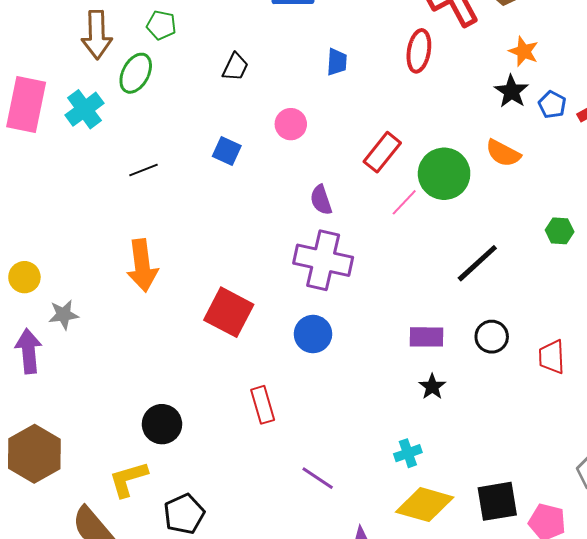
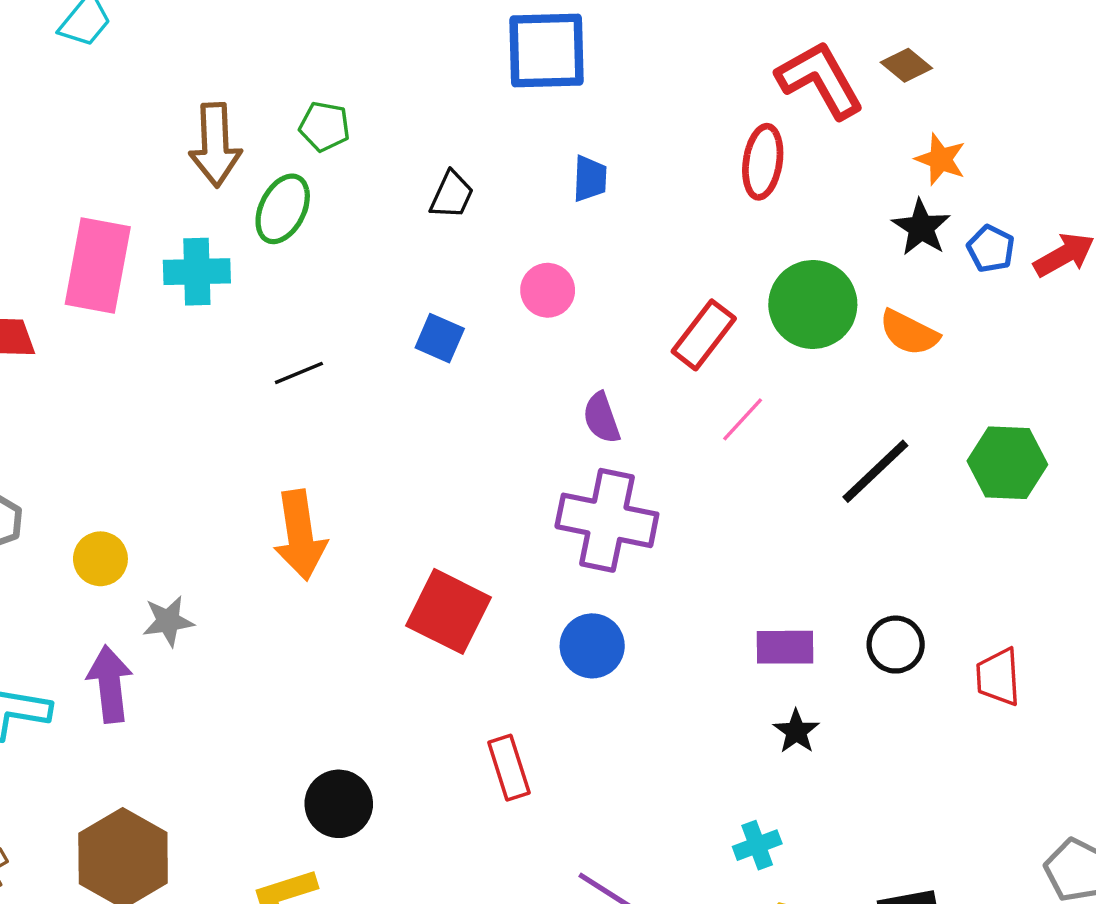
blue trapezoid: (337, 62) -> (590, 179), moved
cyan cross: (84, 109) -> (197, 272), turned 36
green circle: (444, 174) -> (813, 304), moved
green hexagon: (560, 231) -> (1007, 463), size x1.6
black line: (477, 263) -> (875, 471), moved

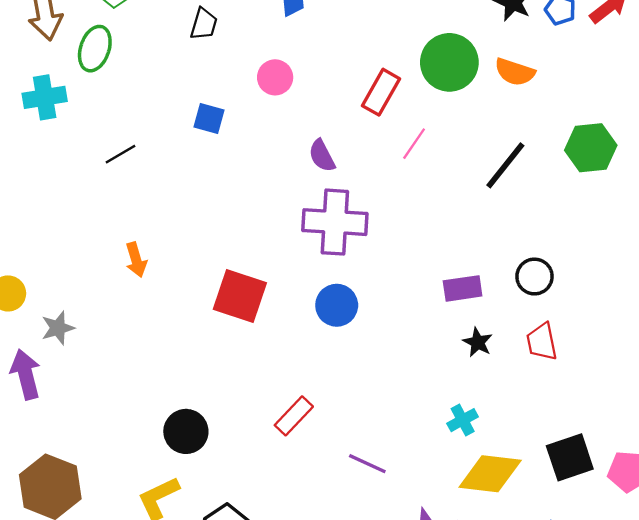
orange arrow: (300, 535) -> (136, 260), size x0.6
red trapezoid: (998, 677) -> (542, 342), moved
red rectangle: (509, 768) -> (294, 416), moved, turned 69

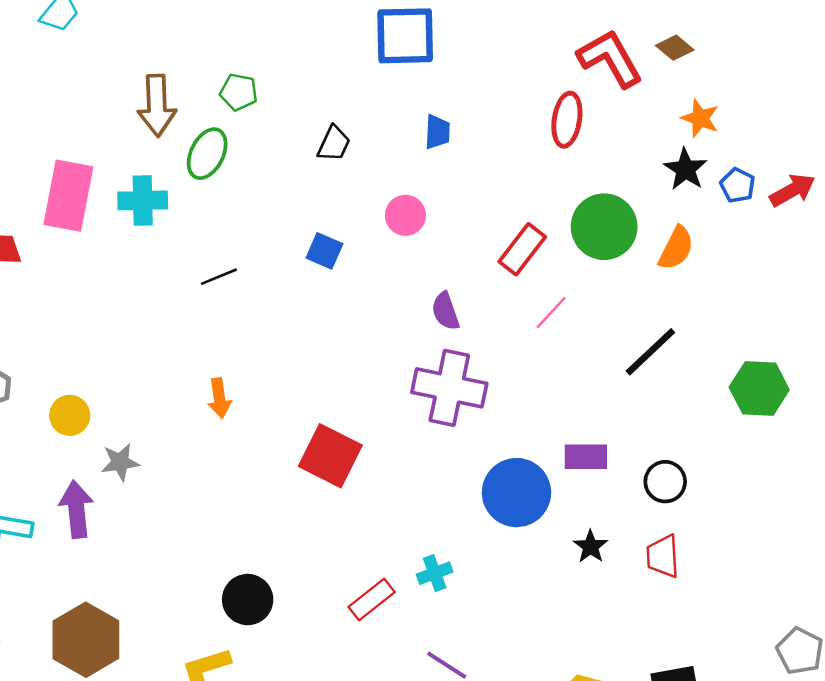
orange semicircle: (515, 72) -> (676, 248), turned -90
green hexagon: (591, 148) -> (759, 388), moved
purple rectangle: (463, 288) -> (586, 457), moved
blue circle: (337, 305) -> (516, 493), moved, size x1.4
cyan cross: (463, 420) -> (435, 573), moved

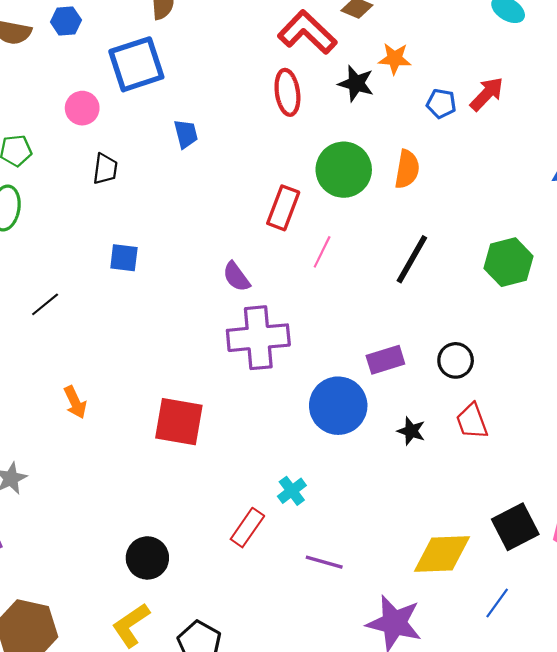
black star: (685, 169) -> (356, 83), moved
pink circle: (405, 215) -> (82, 108), moved

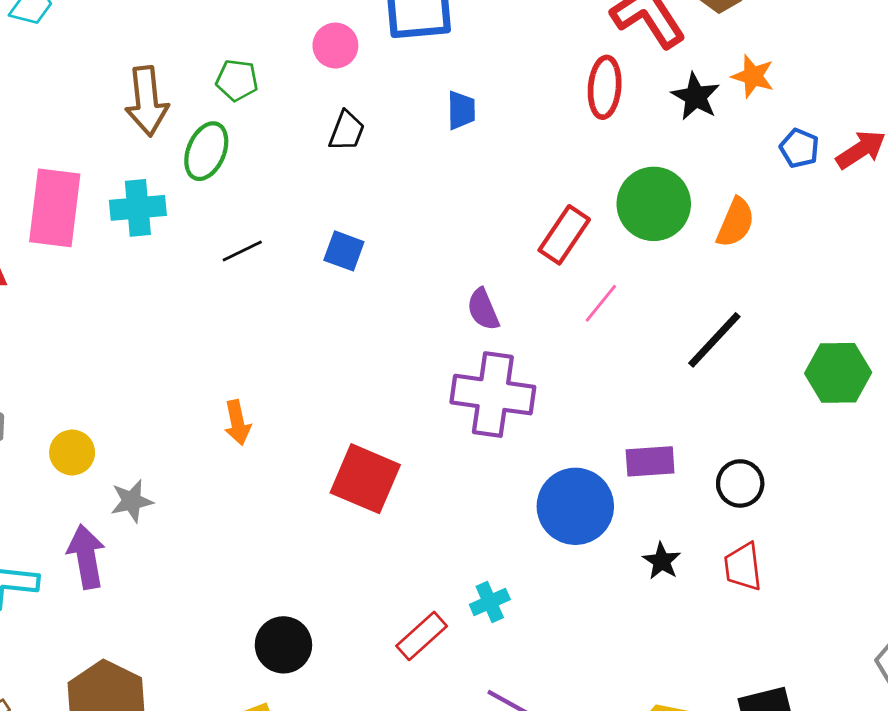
black line: (45, 304) -> (242, 251), moved

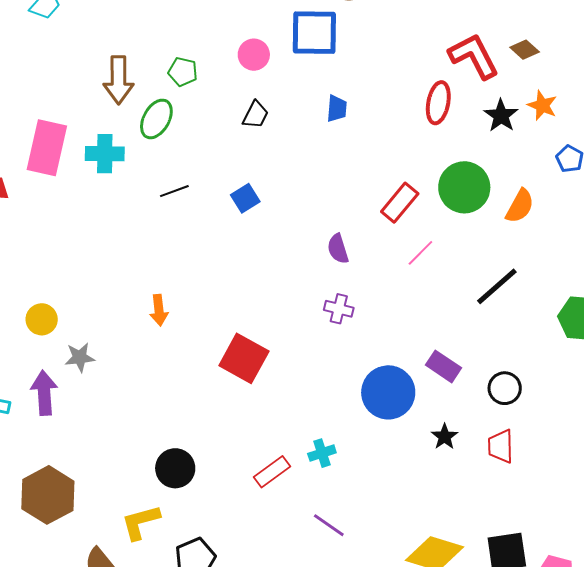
blue square: (344, 251) -> (245, 198), turned 32
purple cross: (493, 395) -> (339, 309), size x0.5
purple rectangle: (650, 461) -> (443, 366), turned 32

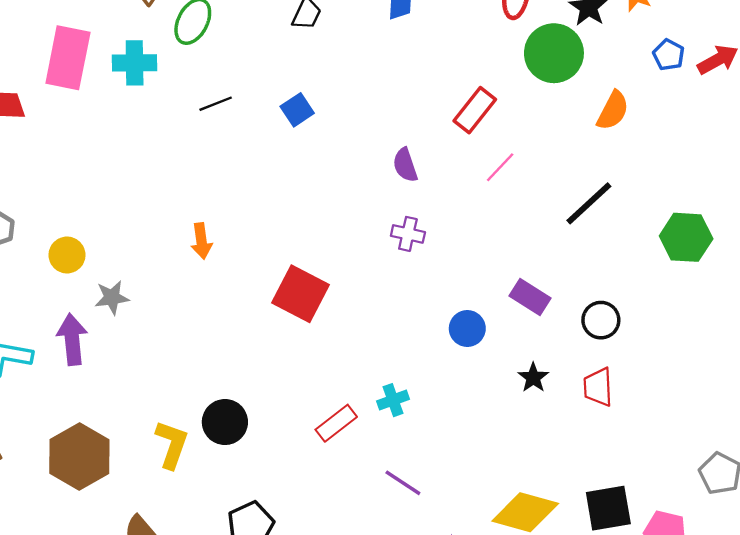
green circle: (464, 187) -> (554, 53), moved
blue circle: (388, 392) -> (467, 328), size x0.6
yellow L-shape: (141, 522) -> (172, 444), moved, turned 126

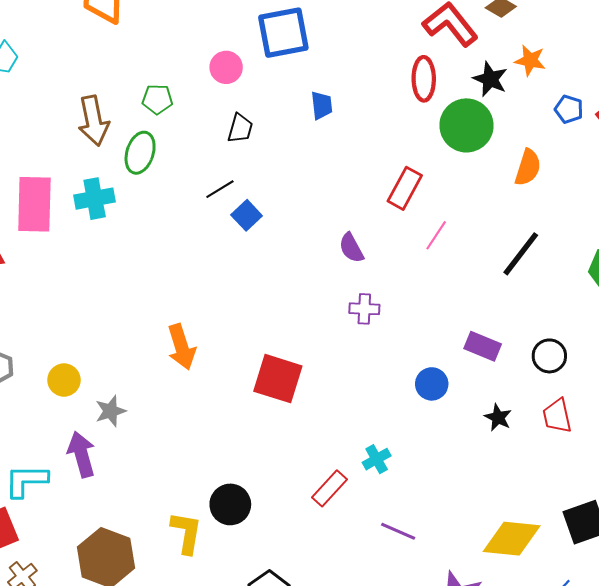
black line: (216, 104) -> (220, 189), moved
orange arrow: (201, 241) -> (181, 347), size x1.4

